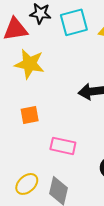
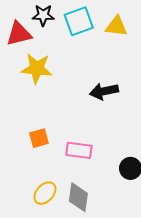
orange square: (30, 115) -> (39, 138), moved

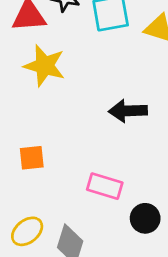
pink rectangle: (79, 150) -> (105, 186), moved

